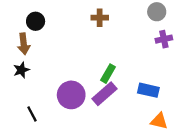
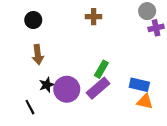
purple cross: (164, 39) -> (156, 28), moved
brown arrow: (24, 44) -> (38, 55), moved
black star: (21, 70) -> (47, 85), moved
orange triangle: (159, 121) -> (145, 102), moved

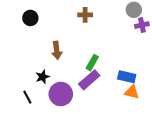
brown arrow: (38, 55) -> (57, 50), moved
purple circle: (67, 89) -> (61, 94), moved

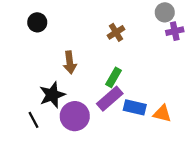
brown cross: (85, 15) -> (116, 32), moved, turned -32
black star: (43, 77) -> (52, 95), size x1.5
blue rectangle: (127, 77) -> (135, 107), moved

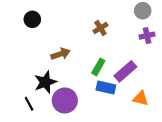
purple cross: (175, 31) -> (147, 36), moved
brown arrow: (70, 62) -> (60, 54), turned -102
purple rectangle: (110, 99) -> (125, 71), moved
blue rectangle: (135, 107) -> (106, 88), moved

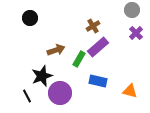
purple cross: (147, 36) -> (136, 33), turned -32
green rectangle: (98, 67) -> (79, 59), moved
purple rectangle: (125, 71) -> (98, 47), moved

